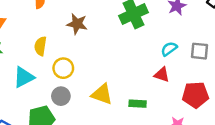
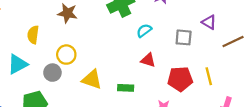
cyan semicircle: (169, 49) -> (144, 31), moved
yellow circle: (63, 68) -> (66, 55), moved
gray circle: (61, 96) -> (52, 73), moved

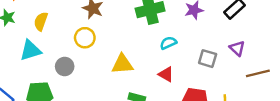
yellow semicircle: (33, 35) -> (41, 21), moved
yellow circle: (66, 55) -> (85, 38), moved
yellow triangle: (92, 79) -> (122, 64), moved, turned -35

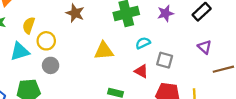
yellow circle: (85, 38) -> (46, 41), moved
gray square: (208, 59) -> (165, 60), moved
yellow triangle: (122, 64) -> (104, 51), moved

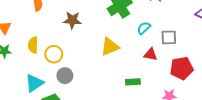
cyan triangle: (20, 51) -> (34, 83), moved

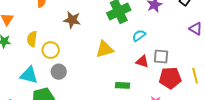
gray square: (169, 37) -> (161, 56), moved
cyan triangle: (34, 83) -> (29, 75), turned 42

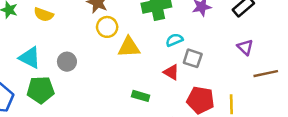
yellow semicircle: (32, 39) -> (44, 15), turned -91
yellow circle: (51, 50) -> (107, 27), moved
gray square: (161, 56) -> (193, 58), moved

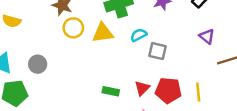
yellow triangle: (129, 47) -> (103, 33), moved
red triangle: (171, 72) -> (142, 88), moved, turned 49

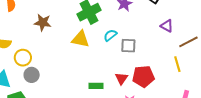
yellow circle: (73, 28) -> (23, 58), moved
yellow triangle: (103, 33) -> (80, 39), turned 30
yellow line: (198, 92) -> (177, 64), moved

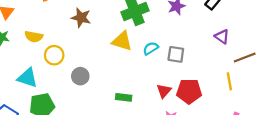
cyan semicircle: (110, 35) -> (151, 48), moved
gray circle: (32, 75) -> (80, 76), moved
green rectangle: (96, 86) -> (124, 97), moved

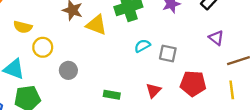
yellow triangle: (122, 41) -> (96, 25), moved
yellow line: (229, 81) -> (232, 90), moved
red pentagon: (189, 91) -> (193, 84), moved

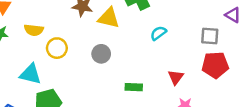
gray square: (168, 53) -> (210, 36), moved
gray circle: (68, 70) -> (101, 54), moved

